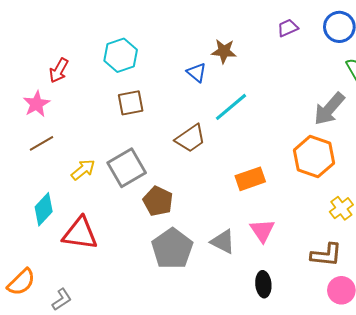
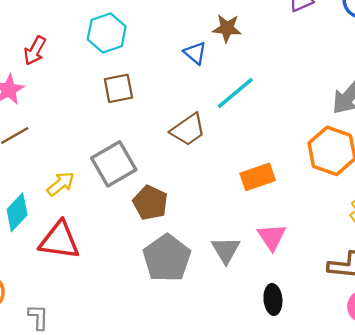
yellow arrow: (83, 170) -> (61, 184), moved
gray triangle: (223, 242) -> (226, 250), turned 32
gray L-shape: (62, 299) -> (38, 317), turned -55

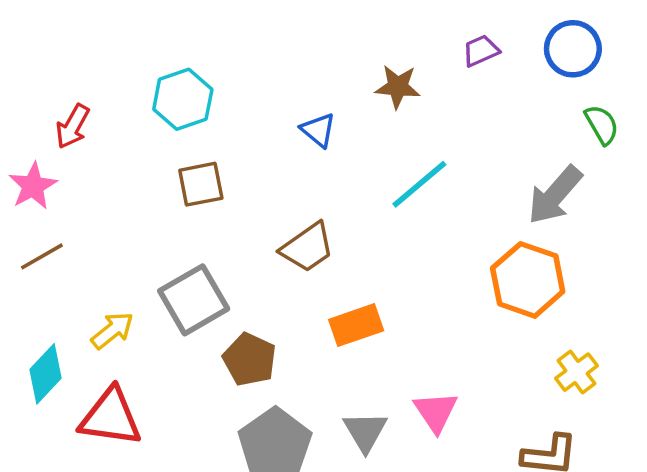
brown star: (227, 28) -> (398, 87), moved
cyan line: (235, 93) -> (419, 184), moved
orange rectangle: (258, 177) -> (356, 325), moved

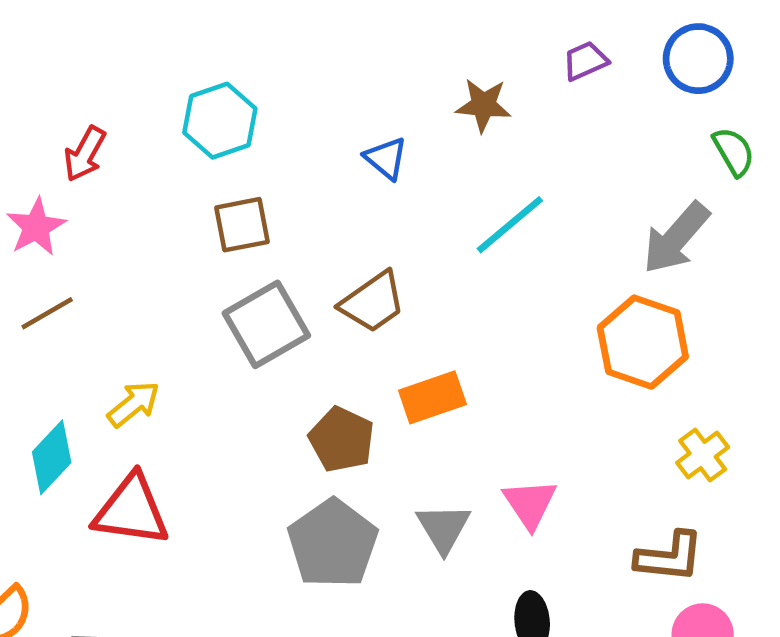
gray square: (194, 300) -> (266, 324), moved
brown pentagon: (250, 359) -> (342, 439), moved

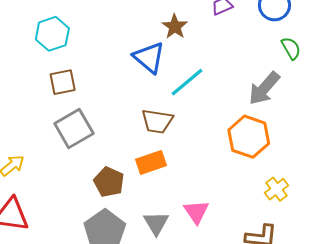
brown star: (483, 105) -> (175, 27), turned 30
blue triangle: (386, 158) -> (149, 57), moved, size x1.6
brown trapezoid: (373, 302) -> (157, 121), moved, turned 44

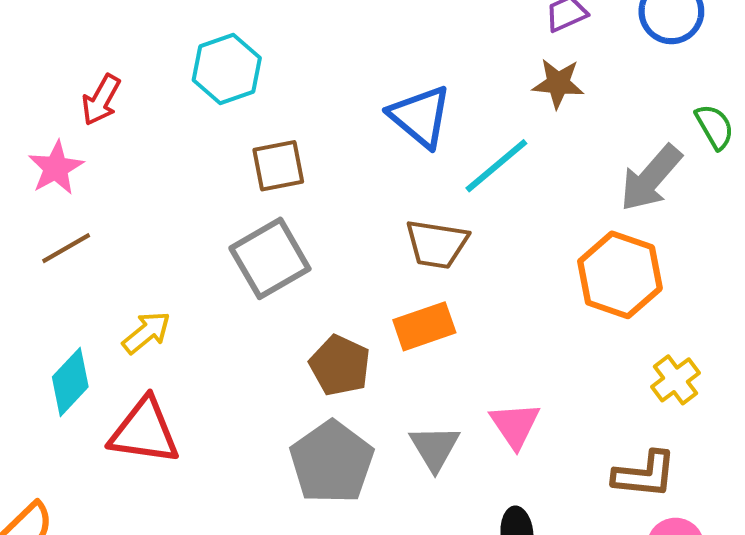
brown star: (175, 27) -> (558, 83), moved, turned -30
green semicircle: (291, 48) -> (715, 127), moved
brown square: (63, 82) -> (278, 166), moved

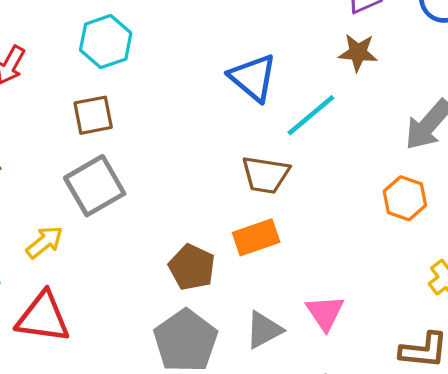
brown square: (278, 166) -> (93, 115), moved
gray square: (270, 258) -> (95, 186), moved
orange hexagon: (620, 275) -> (405, 198), size x0.7
gray triangle: (435, 448) -> (264, 330), turned 33

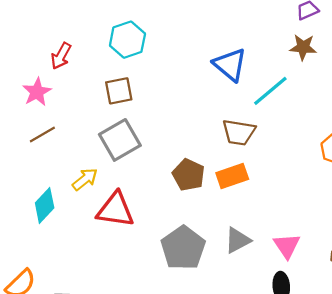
brown pentagon: (192, 267) -> (189, 175), moved
pink triangle: (325, 313) -> (287, 246), moved
red triangle: (43, 317) -> (115, 210), moved

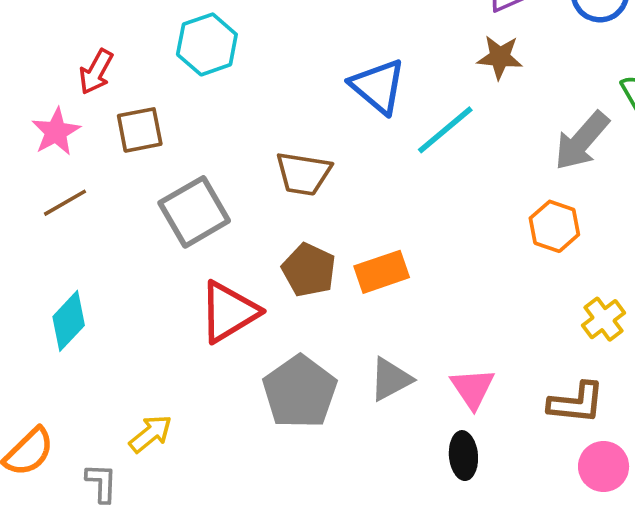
brown square: (119, 91) -> (140, 130), moved
brown trapezoid: (239, 132) -> (303, 174), moved
yellow arrow: (85, 179) -> (151, 434), moved
red triangle: (115, 210) -> (229, 312), moved, turned -39

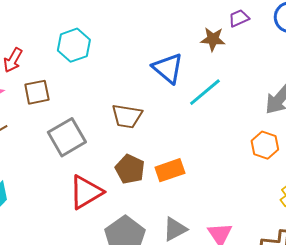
brown star: (500, 57) -> (213, 39), moved

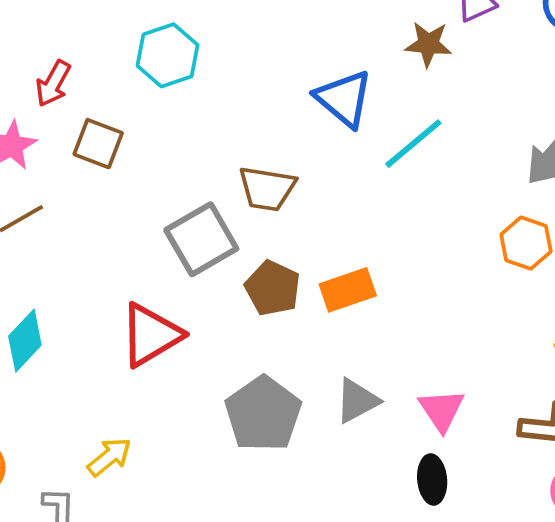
brown square: (37, 92) -> (98, 144), turned 32
gray square: (67, 137) -> (201, 239), moved
red triangle: (86, 192) -> (151, 335), moved

